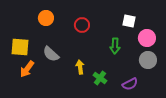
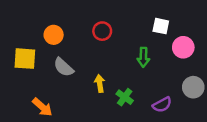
orange circle: (46, 18) -> (54, 35), moved
gray circle: (148, 60) -> (193, 87), moved
orange arrow: (27, 69) -> (42, 107), moved, turned -84

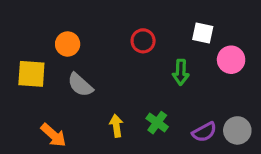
red circle: (102, 31) -> (143, 41), moved
yellow arrow: (100, 83) -> (116, 126), moved
gray circle: (193, 87) -> (237, 130), moved

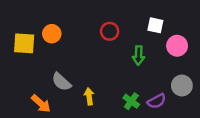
yellow square: (31, 74) -> (24, 43), moved
gray semicircle: (80, 85) -> (61, 82), moved
green cross: (157, 123) -> (131, 101), moved
gray circle: (237, 130) -> (182, 86), moved

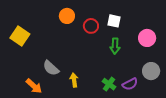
white square: (155, 25) -> (114, 21), moved
orange circle: (52, 34) -> (67, 16), moved
yellow square: (24, 43) -> (20, 36), turned 30

